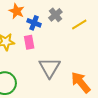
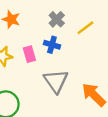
blue cross: (34, 23) -> (52, 45), moved

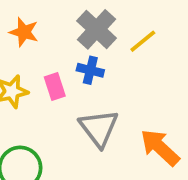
gray cross: (57, 19) -> (96, 29), size x1.5

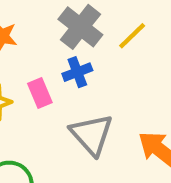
blue cross: (90, 70) -> (77, 72), turned -30

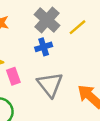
pink rectangle: (40, 93) -> (13, 76), moved

